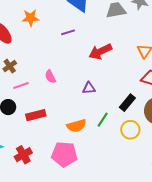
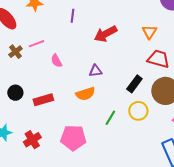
purple line: (68, 32) -> (73, 16), turned -64
pink line: (21, 86) -> (36, 44), moved
green line: (103, 120) -> (110, 118), moved
orange semicircle: (76, 126) -> (85, 94), moved

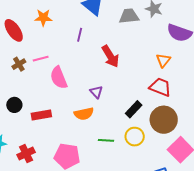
orange triangle: (150, 32) -> (163, 60), moved
red arrow: (105, 34) -> (110, 56), turned -100
pink semicircle: (56, 61) -> (59, 78), size x1.6
purple triangle: (95, 71) -> (96, 92), turned 48
green line: (110, 118) -> (106, 140), turned 56

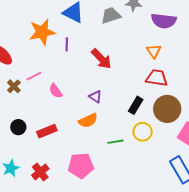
orange star: (43, 18) -> (42, 32), moved, size x1.5
pink semicircle: (59, 78) -> (56, 91), size x0.7

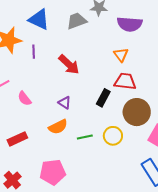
black rectangle: (136, 105) -> (103, 98), moved
green line: (115, 142) -> (85, 137), moved

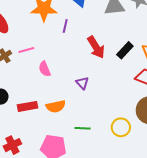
black rectangle: (103, 98) -> (125, 50), moved
orange semicircle: (58, 127) -> (56, 106), moved
green line: (85, 137) -> (83, 128), moved

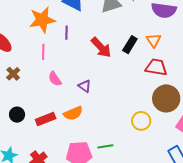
pink line: (26, 50) -> (43, 52), moved, turned -63
purple triangle: (82, 83) -> (85, 86), moved
green line: (83, 128) -> (105, 146), moved

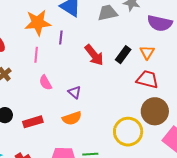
orange semicircle: (73, 113) -> (72, 118), moved
yellow circle: (141, 121) -> (128, 132), size x1.5

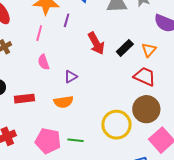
purple triangle: (75, 92) -> (71, 77), turned 40

